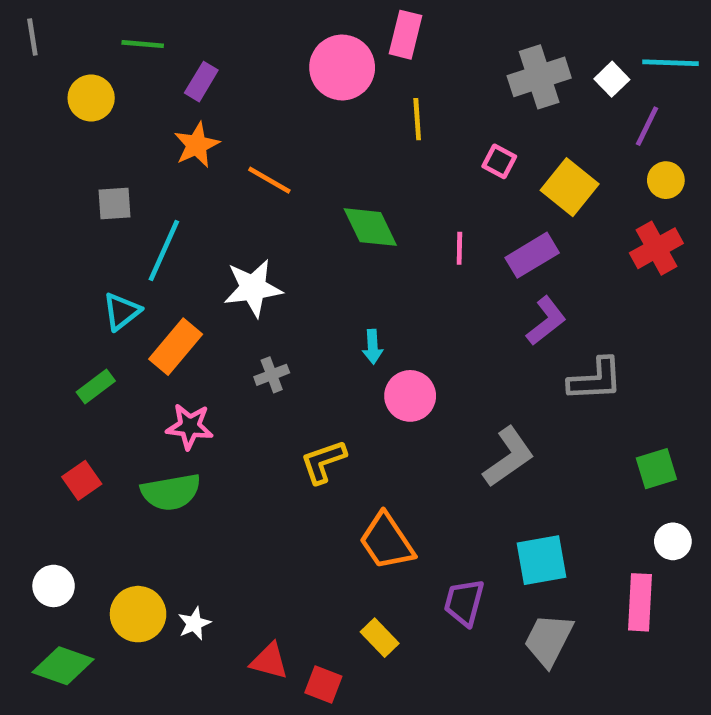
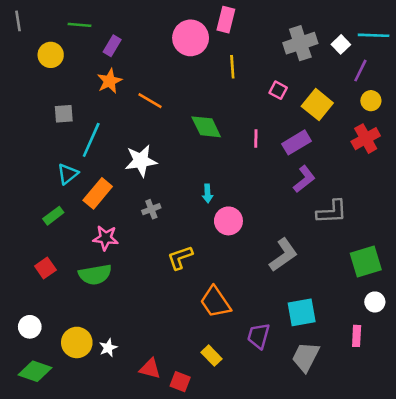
green square: (656, 469) -> (366, 261), size x1.4
pink rectangle: (640, 602) -> (357, 336), size x0.7

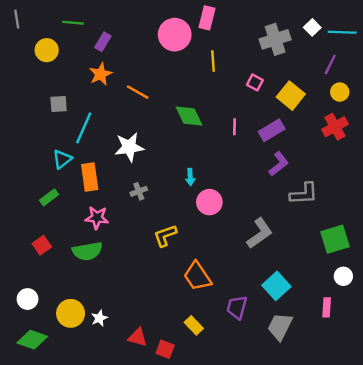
white square: (341, 44) -> (312, 27), moved
orange rectangle: (98, 193) -> (90, 177), turned -48
cyan square: (302, 312) -> (276, 286), turned -32

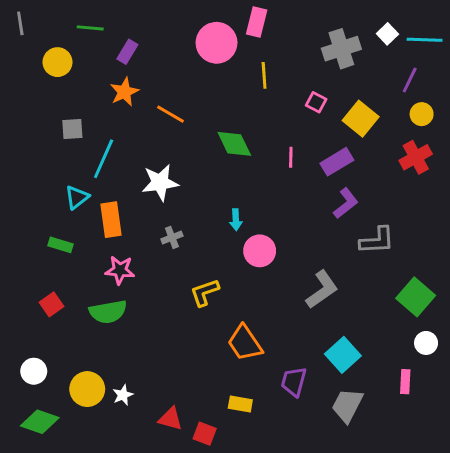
green rectangle: (49, 197) -> (60, 245), turned 54
green square: (335, 239) -> (416, 297), turned -32
yellow rectangle: (194, 325) -> (240, 404), turned -36

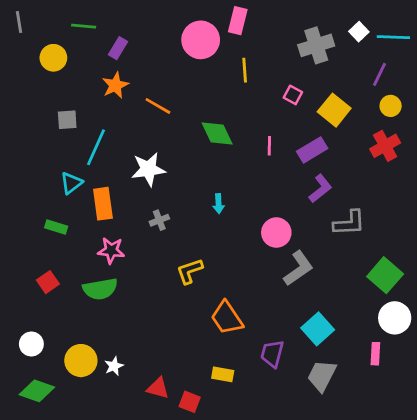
pink circle: (260, 251) -> (276, 233), moved
white circle: (426, 343) -> (395, 318), size x1.5

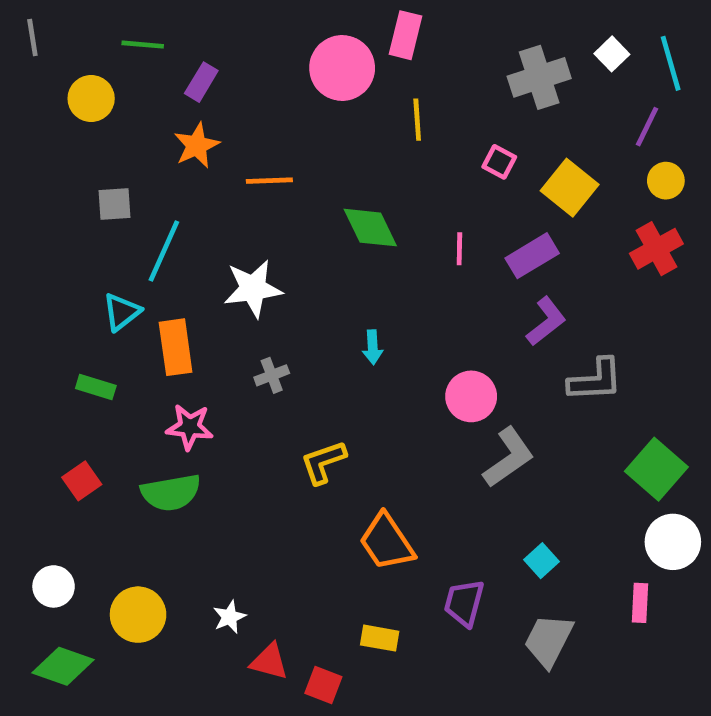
cyan line: (393, 37) -> (671, 63), turned 72
orange line: (158, 106) -> (269, 181), turned -32
cyan square: (318, 329) -> (542, 561), size x0.6
white star: (114, 366) -> (230, 617), moved

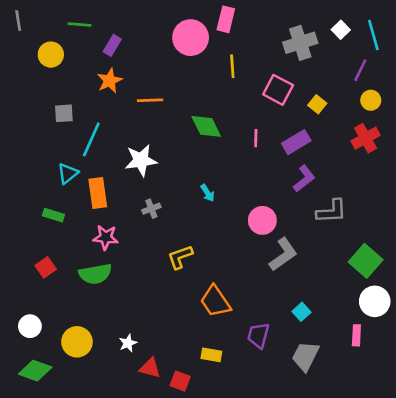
pink square: (499, 162) -> (278, 90), size x1.6
yellow square: (570, 188) -> (317, 104), size x0.6
cyan arrow: (373, 347) -> (208, 193), turned -30

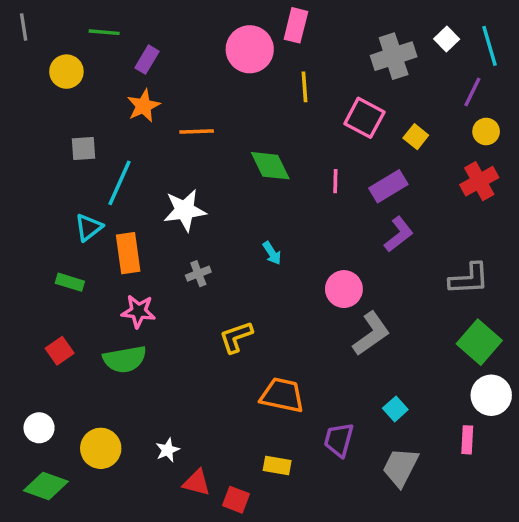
gray L-shape: (332, 211) -> (469, 279), moved
orange trapezoid: (215, 301) -> (282, 395), turned 136

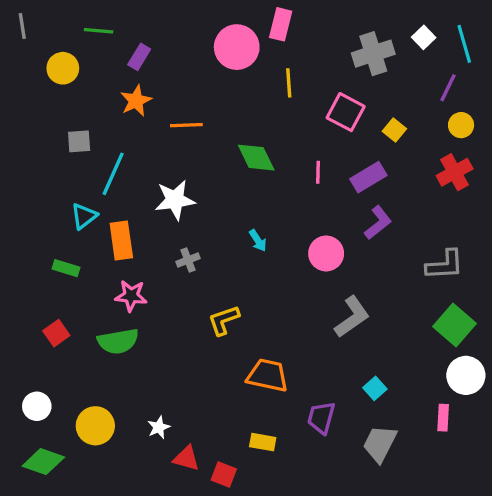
pink circle: (344, 289) -> (326, 253), moved

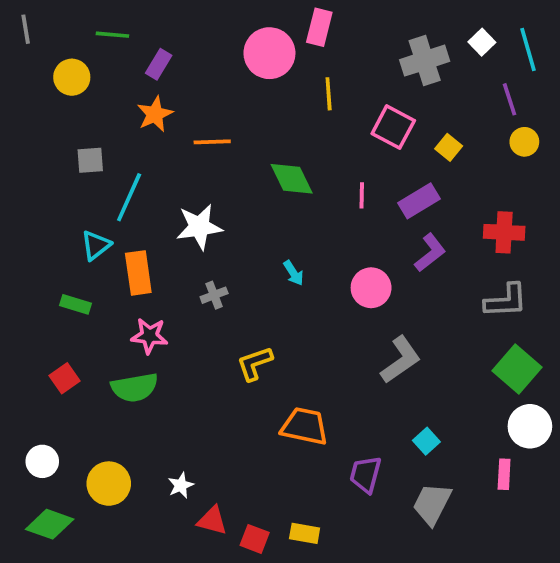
purple line: (448, 88) -> (510, 99), turned -44
red cross: (455, 172) -> (504, 232), moved, turned 32
yellow rectangle: (263, 442) -> (305, 533), moved

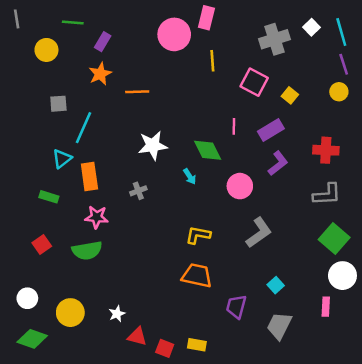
purple line: (510, 99) -> (344, 64), moved
green diamond: (292, 179) -> (208, 150), moved
white star: (199, 227) -> (153, 145), moved
yellow L-shape: (255, 363) -> (198, 235), moved, turned 30

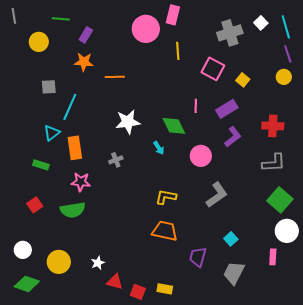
orange star: (100, 74) -> (84, 62), turned 30

